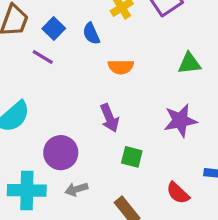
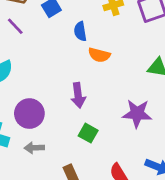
blue semicircle: (91, 34) -> (80, 31), moved
purple line: (43, 57) -> (15, 26), moved

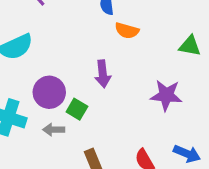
green square: (88, 133) -> (77, 109), moved

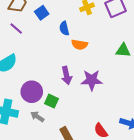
purple star: (166, 95) -> (92, 80), moved
gray arrow: (54, 130) -> (37, 117), turned 40

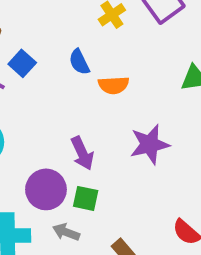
blue square: (42, 13) -> (22, 63), moved
purple arrow: (66, 75) -> (82, 153), moved

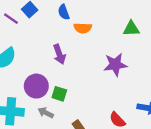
purple star: (150, 144) -> (115, 65), moved
purple arrow: (82, 153) -> (59, 54), moved

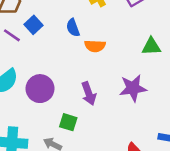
purple arrow: (59, 54) -> (89, 93), moved
purple circle: (36, 86) -> (40, 89), moved

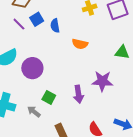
blue semicircle: (73, 28) -> (55, 26), moved
purple arrow: (89, 93) -> (78, 94), moved

